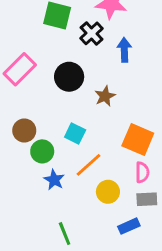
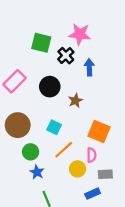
brown circle: (24, 131) -> (18, 125), size x1.5
green circle: (42, 151) -> (31, 152), moved
pink semicircle: (142, 172) -> (91, 155), moved
blue star: (54, 180) -> (37, 172), moved

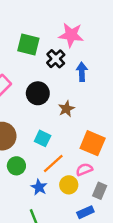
pink semicircle: (91, 155) -> (84, 169), turned -112
blue star: (37, 172) -> (39, 187), moved
gray rectangle: (105, 174) -> (100, 191), turned -64

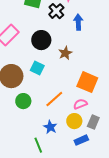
cyan square: (43, 138) -> (37, 68), moved
yellow circle: (69, 185) -> (74, 121), moved
blue star: (39, 187) -> (50, 127), moved

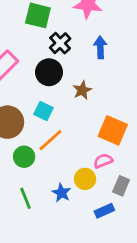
black cross: (56, 11) -> (60, 43), moved
orange line: (54, 99) -> (50, 140), moved
yellow circle: (74, 121) -> (85, 179), moved
green line: (38, 145) -> (25, 198), moved

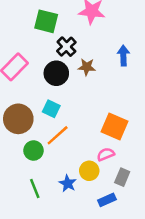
blue arrow: (100, 47) -> (123, 56), moved
brown star: (82, 90) -> (87, 67), moved, turned 30

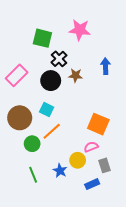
gray rectangle: (122, 177) -> (105, 165), turned -40

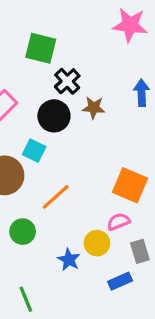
pink star: (80, 30) -> (130, 25), moved
cyan square: (47, 110) -> (34, 151), moved
green circle: (32, 144) -> (23, 232), moved
green line: (33, 175) -> (26, 299), moved

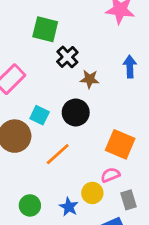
black circle: (54, 116) -> (76, 112), moved
green circle: (23, 232) -> (30, 205), moved

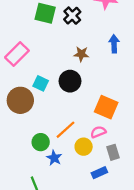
black cross: (67, 57) -> (72, 16), moved
orange line: (58, 154) -> (65, 130), moved
green circle: (30, 205) -> (41, 142), moved
blue star: (69, 207) -> (54, 158), moved

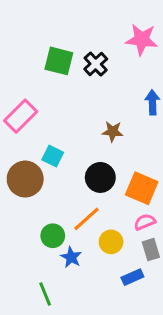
brown star: (81, 54) -> (113, 131), moved
black circle: (70, 81) -> (100, 177), moved
pink semicircle: (98, 132) -> (145, 222), moved

